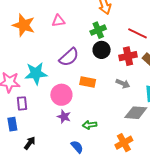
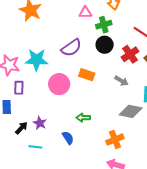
pink triangle: (58, 21) -> (85, 13), moved
red cross: (128, 56) -> (130, 54), turned -30
purple star: (64, 117) -> (40, 123), moved

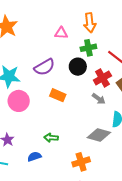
green cross: (104, 25) -> (88, 48), moved
gray arrow: (121, 81) -> (99, 99), moved
pink circle: (59, 84) -> (19, 101), moved
blue semicircle: (68, 138) -> (34, 157), turned -80

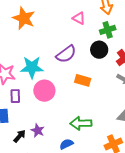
pink triangle: (61, 33) -> (79, 18), turned 32
green arrow: (51, 138) -> (81, 123), size x1.5

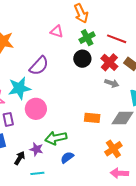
purple semicircle: (66, 54) -> (39, 66), moved
orange rectangle: (83, 80) -> (92, 118), moved
green arrow: (81, 123) -> (56, 138), moved

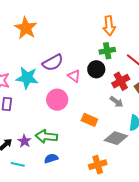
pink triangle: (57, 31) -> (74, 76), moved
pink circle: (36, 109) -> (57, 100), moved
orange rectangle: (92, 118) -> (89, 120), moved

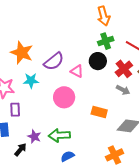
orange star: (26, 28) -> (22, 53), moved
cyan star: (27, 78) -> (31, 81), size x0.7
purple star: (24, 141) -> (34, 137), moved

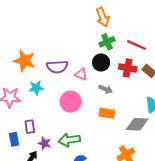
purple semicircle: (54, 61) -> (57, 67), turned 40
red cross: (124, 69) -> (128, 68), turned -36
gray arrow: (123, 90) -> (106, 89), moved
purple rectangle: (15, 110) -> (30, 127), moved

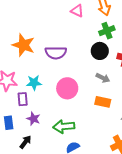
pink triangle: (81, 74) -> (77, 11), moved
cyan star: (36, 88) -> (34, 83), moved
purple rectangle: (30, 127) -> (23, 99), moved
purple star: (45, 143) -> (33, 119), moved

